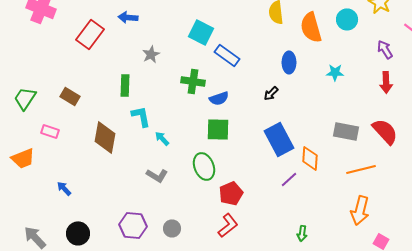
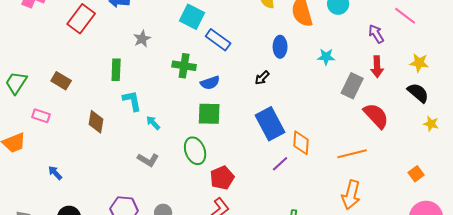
gray rectangle: (346, 131) -> (352, 86), moved, turned -75
brown diamond: (105, 137) -> (96, 122), size x0.7

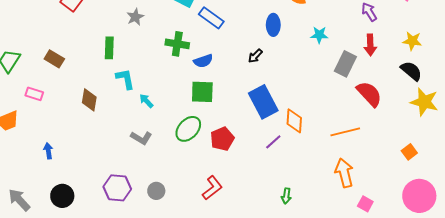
yellow star: (431, 124) -> (424, 102), size x1.8
green ellipse: (195, 151) -> (188, 129), turned 64
blue arrow: (55, 173) -> (48, 151), turned 35
red pentagon: (222, 178) -> (222, 139), moved
orange arrow: (351, 195) -> (344, 173), turned 152

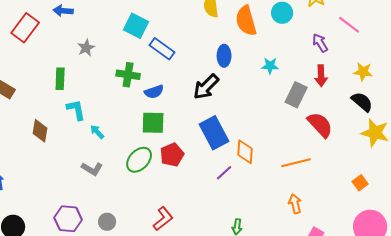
black arrow: (255, 56) -> (206, 87), size x1.8
red pentagon: (222, 139) -> (172, 155), moved
orange arrow: (344, 173) -> (295, 204), size x0.7

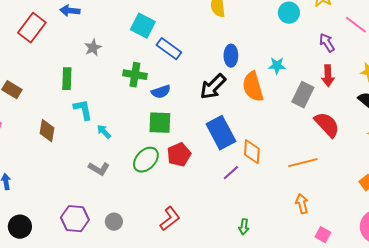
orange semicircle: (246, 21) -> (253, 87), moved

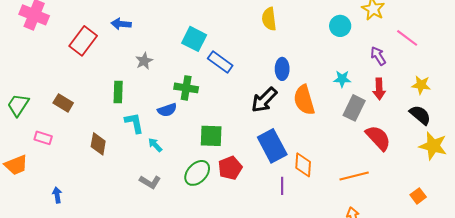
cyan star: (277, 66) -> (342, 79), moved
blue semicircle: (161, 92) -> (167, 110), moved
purple line: (231, 173) -> (282, 186), turned -48

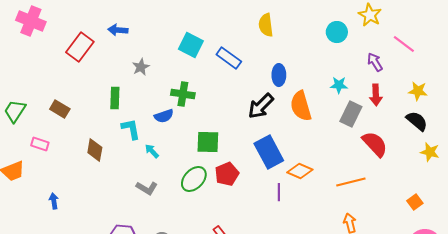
blue rectangle: (220, 62) -> (229, 58), moved
yellow star: (433, 146) -> (430, 152), size x0.7
orange diamond: (303, 165) -> (300, 171), turned -70

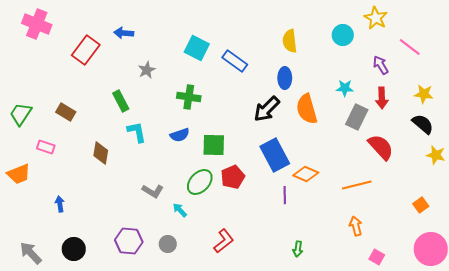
yellow semicircle: (266, 25) -> (290, 41), moved
green rectangle: (115, 98) -> (121, 101), turned -30
blue semicircle: (164, 116) -> (180, 135), moved
cyan arrow: (152, 151) -> (180, 210), moved

